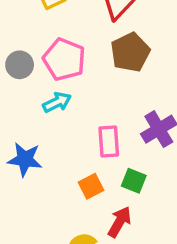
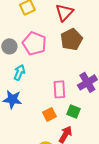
cyan arrow: (57, 102) -> (19, 72), moved, turned -42

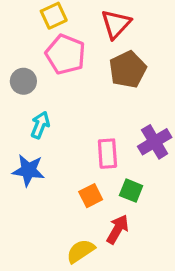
pink pentagon: (34, 43) -> (65, 54), moved

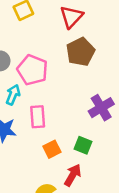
pink pentagon: (65, 54) -> (32, 70), moved
pink rectangle: (107, 154) -> (38, 117), moved

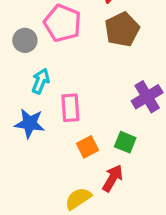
pink pentagon: (32, 70) -> (63, 23), moved

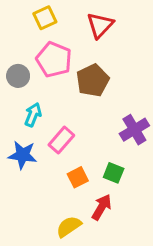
brown pentagon: (122, 29) -> (93, 80), moved
pink rectangle: (70, 108) -> (61, 140), turned 45

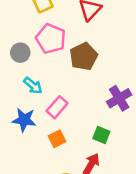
cyan arrow: (33, 115) -> (33, 86), turned 108
orange square: (78, 177) -> (57, 139), moved

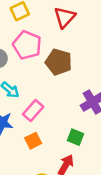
brown pentagon: (84, 56) -> (59, 62), turned -30

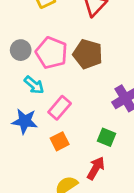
pink pentagon: (27, 45) -> (52, 53), moved

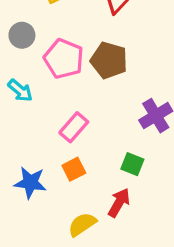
gray circle: (21, 50) -> (22, 35), moved
cyan arrow: (34, 85) -> (20, 90), moved
blue star: (25, 121) -> (30, 183), moved

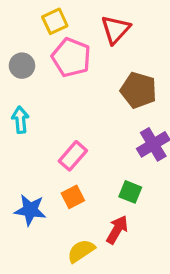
pink pentagon: (64, 59) -> (71, 57), moved
brown pentagon: (109, 60) -> (138, 90), moved
cyan arrow: (20, 90) -> (20, 120), turned -135

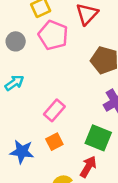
cyan arrow: (20, 120) -> (14, 83), turned 60
green square: (130, 192) -> (98, 138), size x1.5

